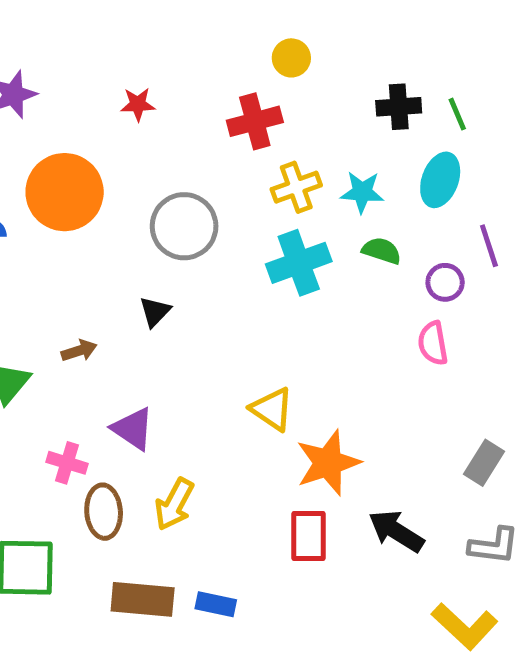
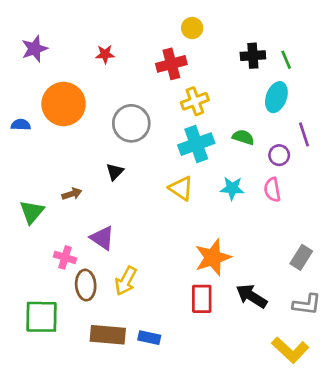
cyan star: (362, 192) -> (232, 188), moved
yellow triangle: (272, 409) -> (181, 188), moved

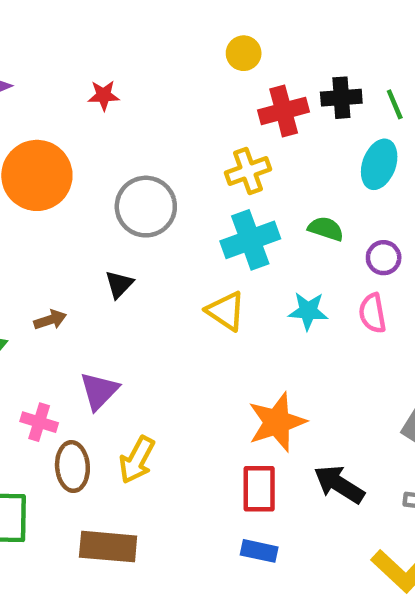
red cross: (171, 64) -> (284, 111), moved
purple triangle: (102, 238) -> (99, 391), turned 40
blue rectangle: (149, 338) -> (259, 551), moved

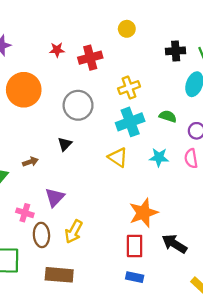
red cross: (284, 111) -> (90, 58), moved

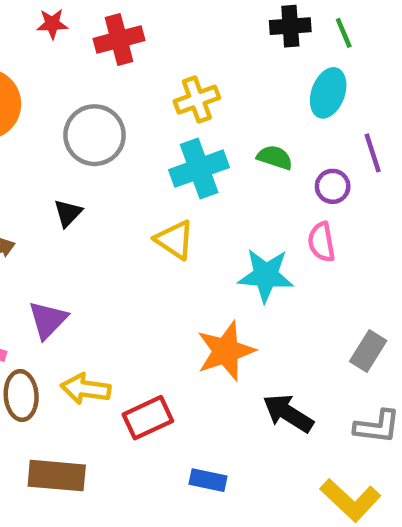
cyan star: (159, 157) -> (266, 275), moved, size x1.4
yellow arrow: (74, 232) -> (86, 389), turned 70
red rectangle: (135, 246) -> (148, 418), moved, turned 65

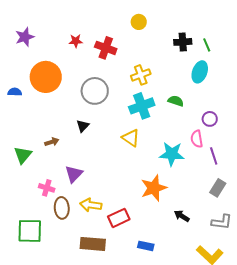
red cross: (119, 39) -> (106, 48), turned 35
purple line: (373, 153) -> (214, 156), moved
purple circle: (333, 186) -> (210, 119), moved
black arrow: (288, 413) -> (182, 216), size x0.7
brown rectangle: (57, 476) -> (93, 244), moved

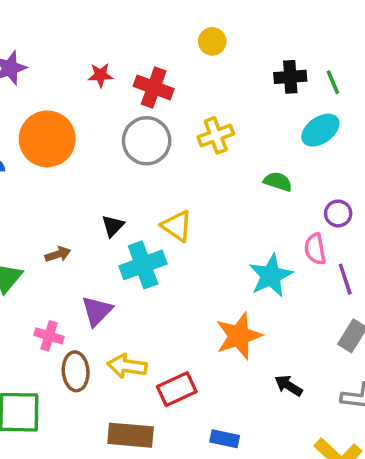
cyan ellipse: (200, 72) -> (320, 130), turned 35
gray circle: (95, 91) -> (147, 141), moved
cyan cross: (142, 106) -> (143, 265), moved
yellow triangle: (131, 138) -> (177, 226), moved
cyan star: (172, 154) -> (271, 276), turned -30

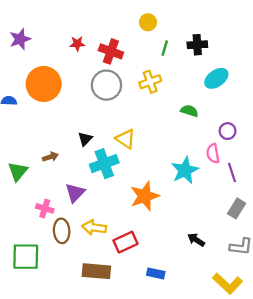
green line: (333, 82) -> (165, 48), moved, turned 40
orange star: (239, 336) -> (145, 196), moved

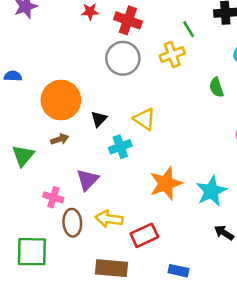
green line: (165, 48) -> (189, 29), moved, turned -48
orange circle: (44, 84) -> (61, 100), moved
green semicircle: (189, 111) -> (216, 87), turned -126
cyan cross: (104, 164) -> (120, 147), size x0.7
cyan star: (185, 170) -> (211, 191), moved

